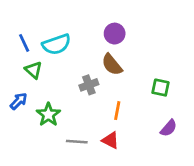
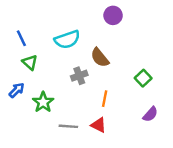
purple circle: (115, 34) -> (113, 15), moved
cyan semicircle: (56, 44) -> (67, 39), moved
green square: (160, 88) -> (143, 78), turned 35

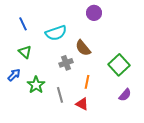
blue line: (21, 38) -> (23, 24), moved
green square: (143, 78) -> (119, 65), size x1.5
gray line: (68, 126) -> (60, 95), moved, turned 70

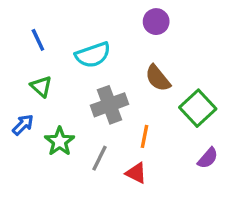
brown semicircle: (83, 48) -> (158, 78), moved
gray cross: (66, 63) -> (110, 105), size x1.5
gray line: (60, 95) -> (100, 158), turned 42

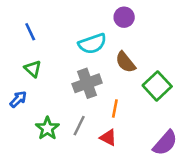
cyan semicircle: (93, 55) -> (92, 44), moved
green star: (60, 141) -> (47, 128), moved
purple semicircle: (208, 158) -> (165, 143), moved, size x1.5

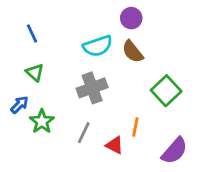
brown semicircle: (125, 62) -> (133, 52), moved
orange line: (115, 108) -> (135, 127), moved
green star: (47, 128) -> (42, 121), moved

